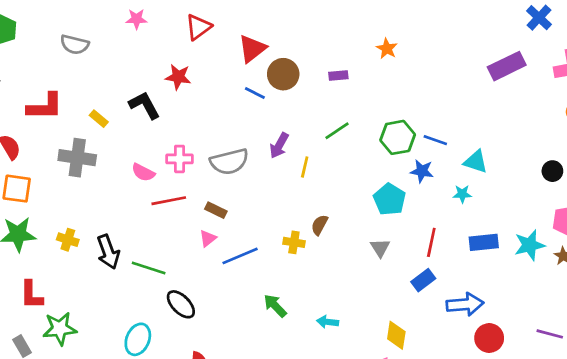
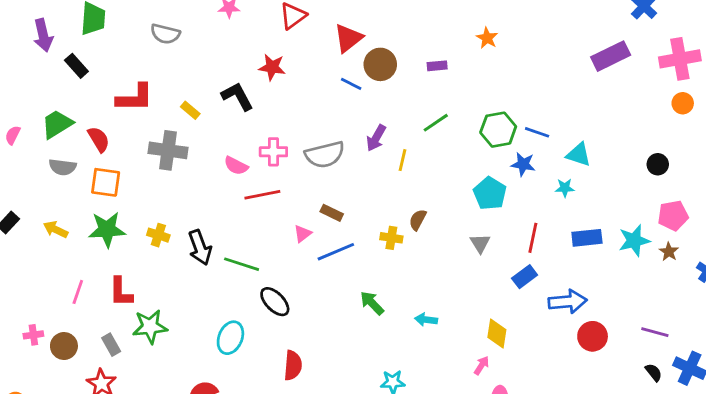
brown rectangle: (216, 210) -> (332, 213), moved

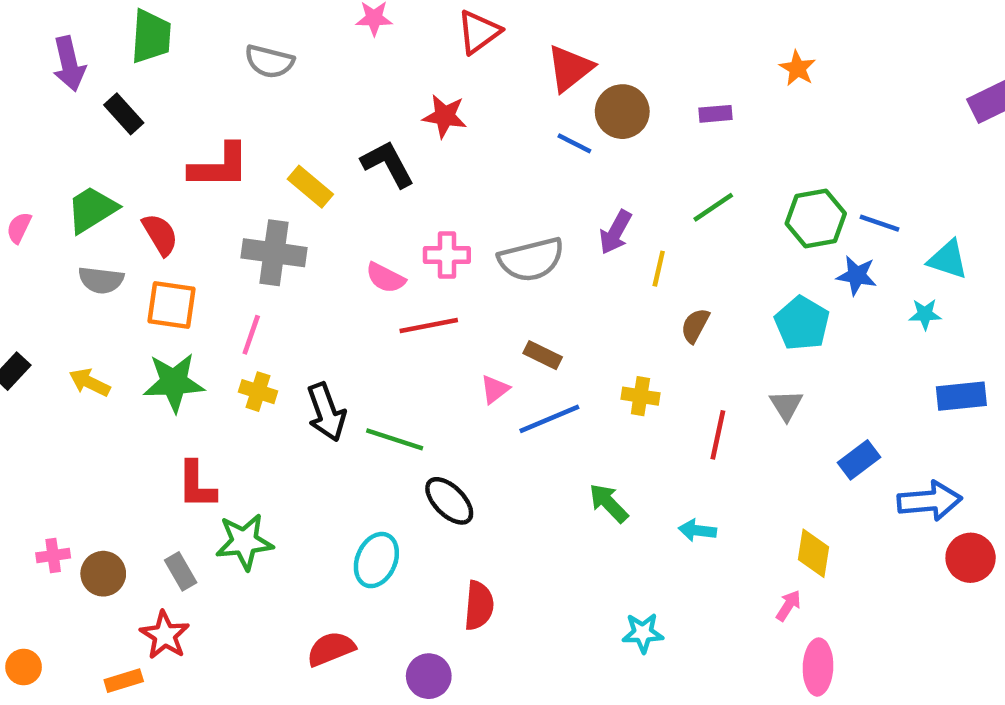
yellow rectangle: (190, 110) -> (310, 187), size x1.4
brown semicircle: (418, 220) -> (695, 326), moved
red line: (533, 238) -> (718, 435), moved
pink line: (78, 292) -> (251, 335), moved

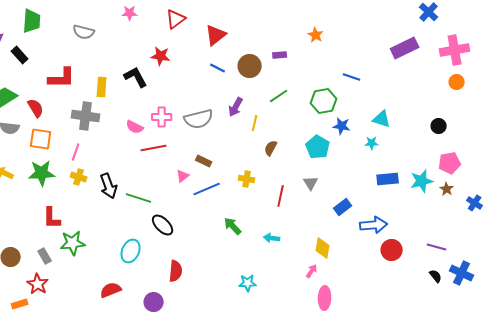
brown circle: (622, 112) -> (250, 66), moved
yellow rectangle: (310, 187) -> (102, 87), turned 54
blue line: (879, 223) -> (352, 77), moved

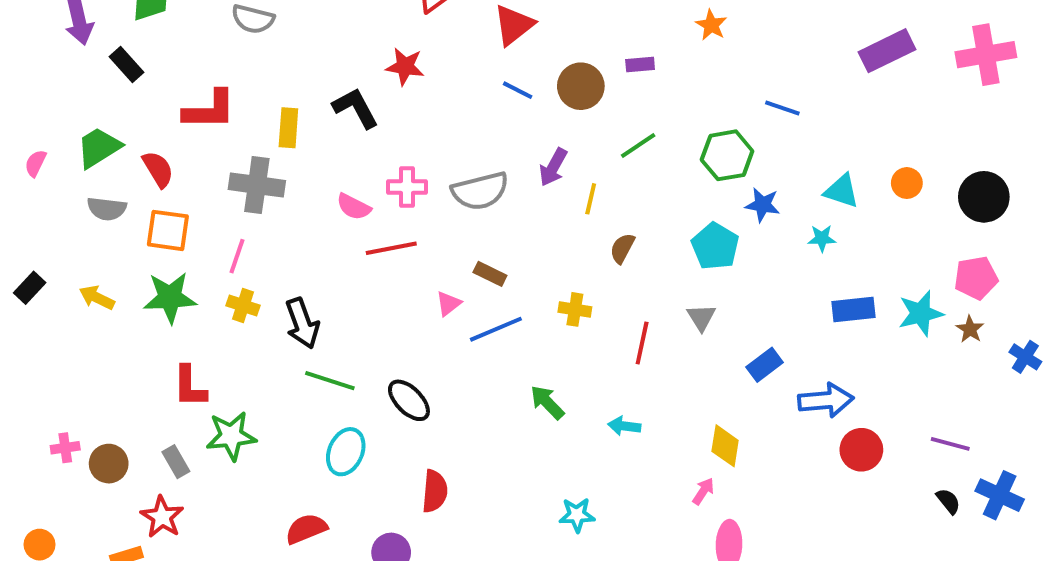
orange circle: (457, 82) -> (907, 183), moved
black circle: (439, 126) -> (984, 197), moved, size x1.6
green line: (139, 198) -> (330, 381), moved

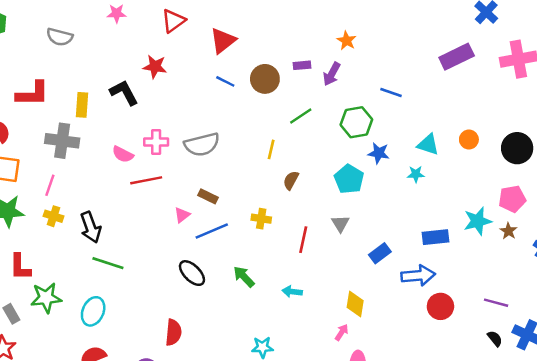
purple arrow: (553, 167) -> (332, 74), moved
blue rectangle: (853, 309) -> (436, 237), moved
black ellipse: (409, 400) -> (192, 273), moved
cyan ellipse: (346, 452) -> (93, 311), moved

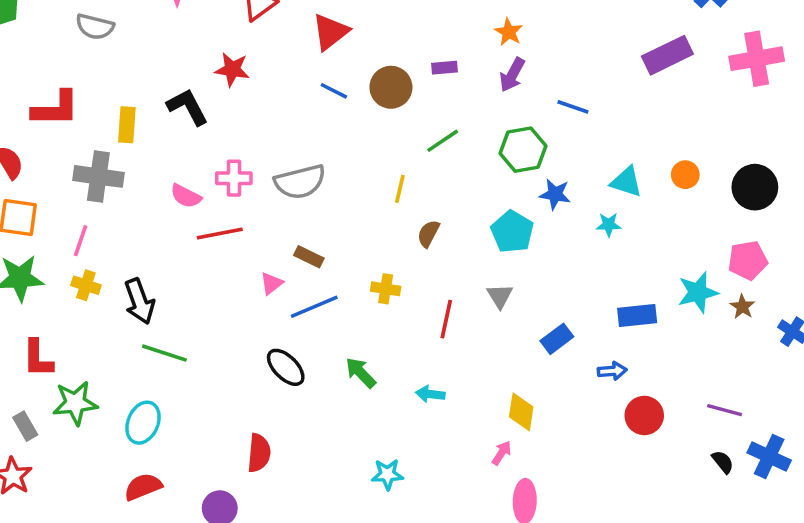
purple arrow: (332, 74) -> (512, 75), moved
blue arrow: (418, 275) -> (612, 371), size x0.6

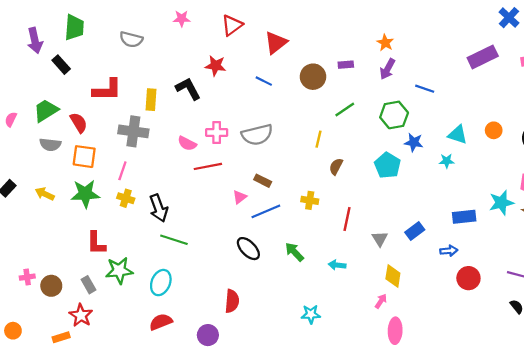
blue line: (334, 91) -> (264, 81), moved
gray triangle: (500, 296) -> (380, 239), moved

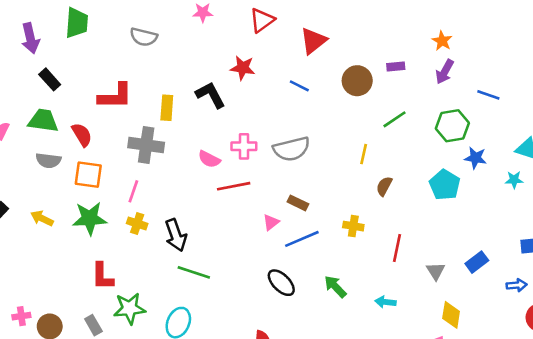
black rectangle: (61, 65) -> (50, 79), moved
green trapezoid: (46, 111) -> (43, 121), turned 40

